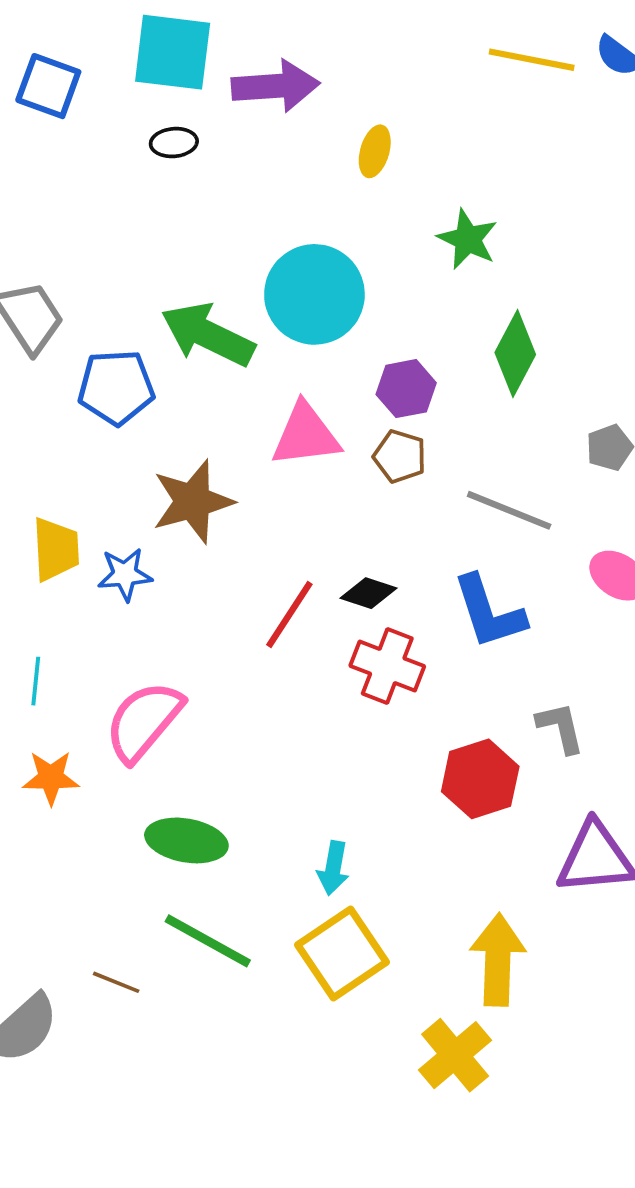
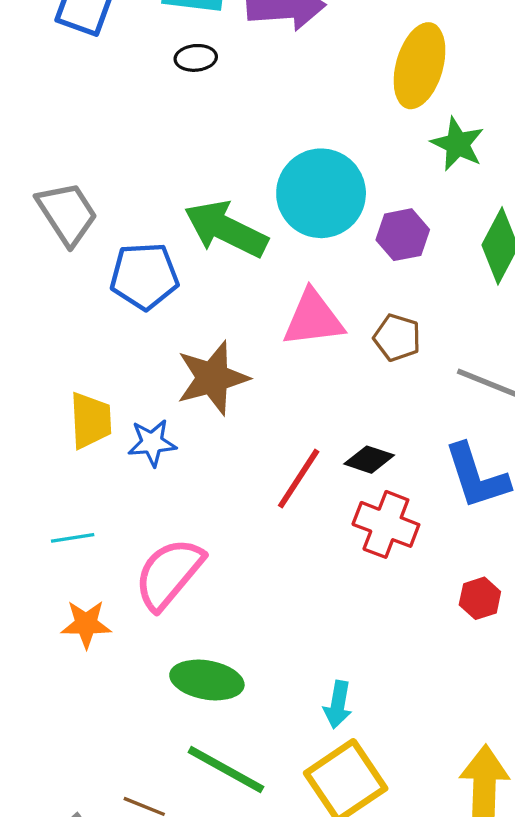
yellow ellipse: (375, 151) -> (420, 66), moved, size x1.8
purple hexagon: (406, 389) -> (403, 235), moved
cyan line: (36, 681) -> (73, 538), turned 75
red hexagon: (480, 779) -> (480, 598), moved, size x0.6

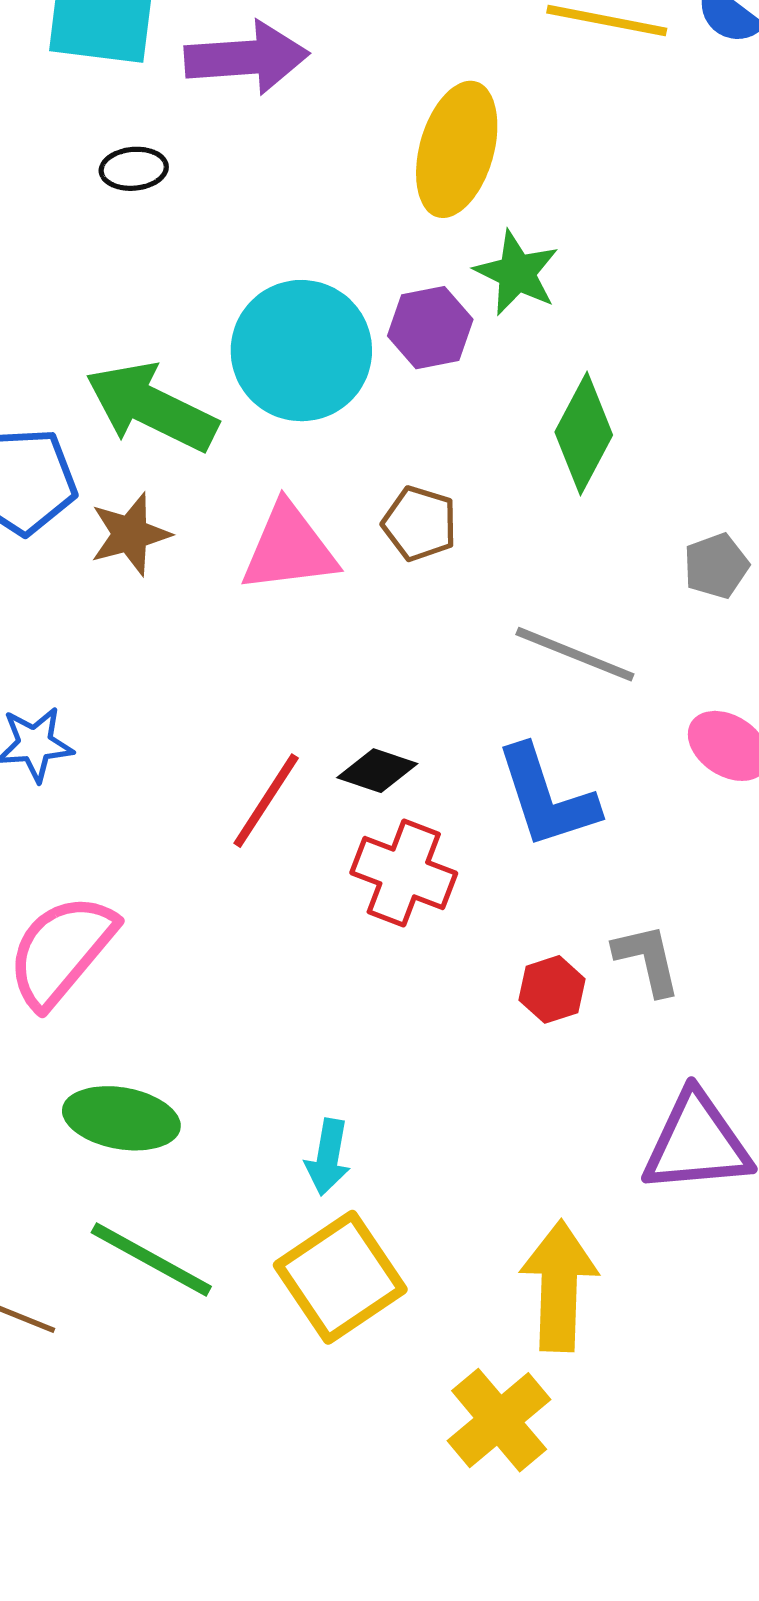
black ellipse: (196, 58) -> (134, 169), moved
purple hexagon: (403, 235) -> (430, 328), moved
brown pentagon: (397, 338) -> (420, 524), moved
brown star: (213, 378) -> (130, 534), moved, size x0.7

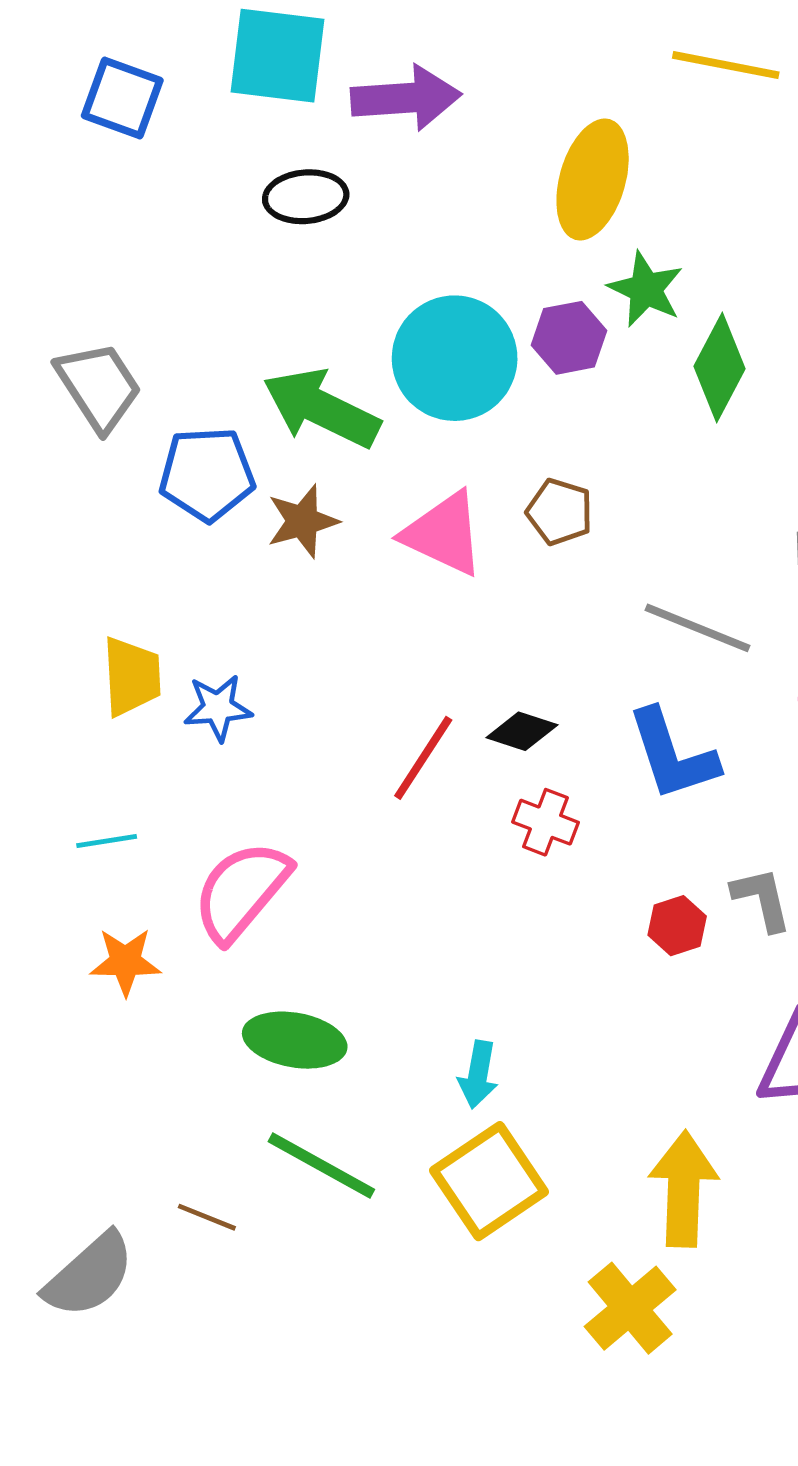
black ellipse: (134, 169) -> (306, 197), size x1.4
green diamond: (584, 434) -> (719, 368), moved
pink triangle: (289, 548) -> (444, 534), turned 32
red cross: (404, 873) -> (545, 822), size x0.7

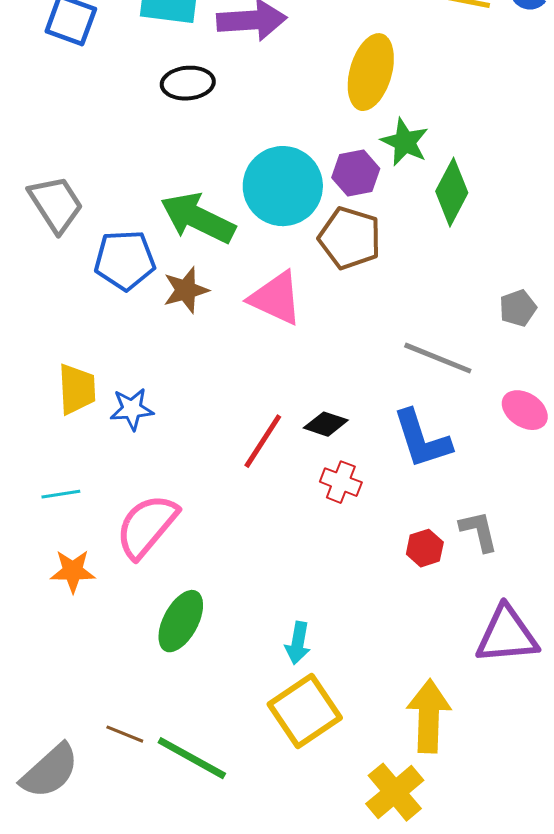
brown pentagon: (560, 512) -> (350, 238), moved, size x1.5
green ellipse: (295, 1040) -> (181, 621), turned -72
green line: (321, 1165) -> (192, 758), moved

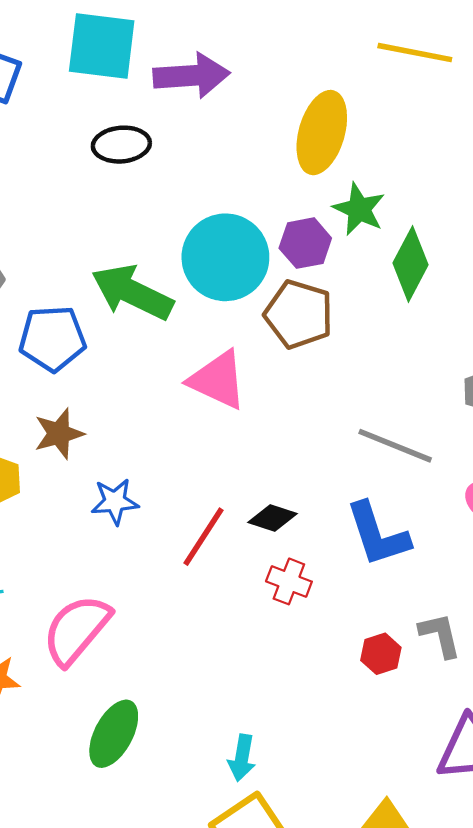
brown star: (186, 290) -> (59, 434), moved
blue star: (132, 409) -> (115, 502), moved

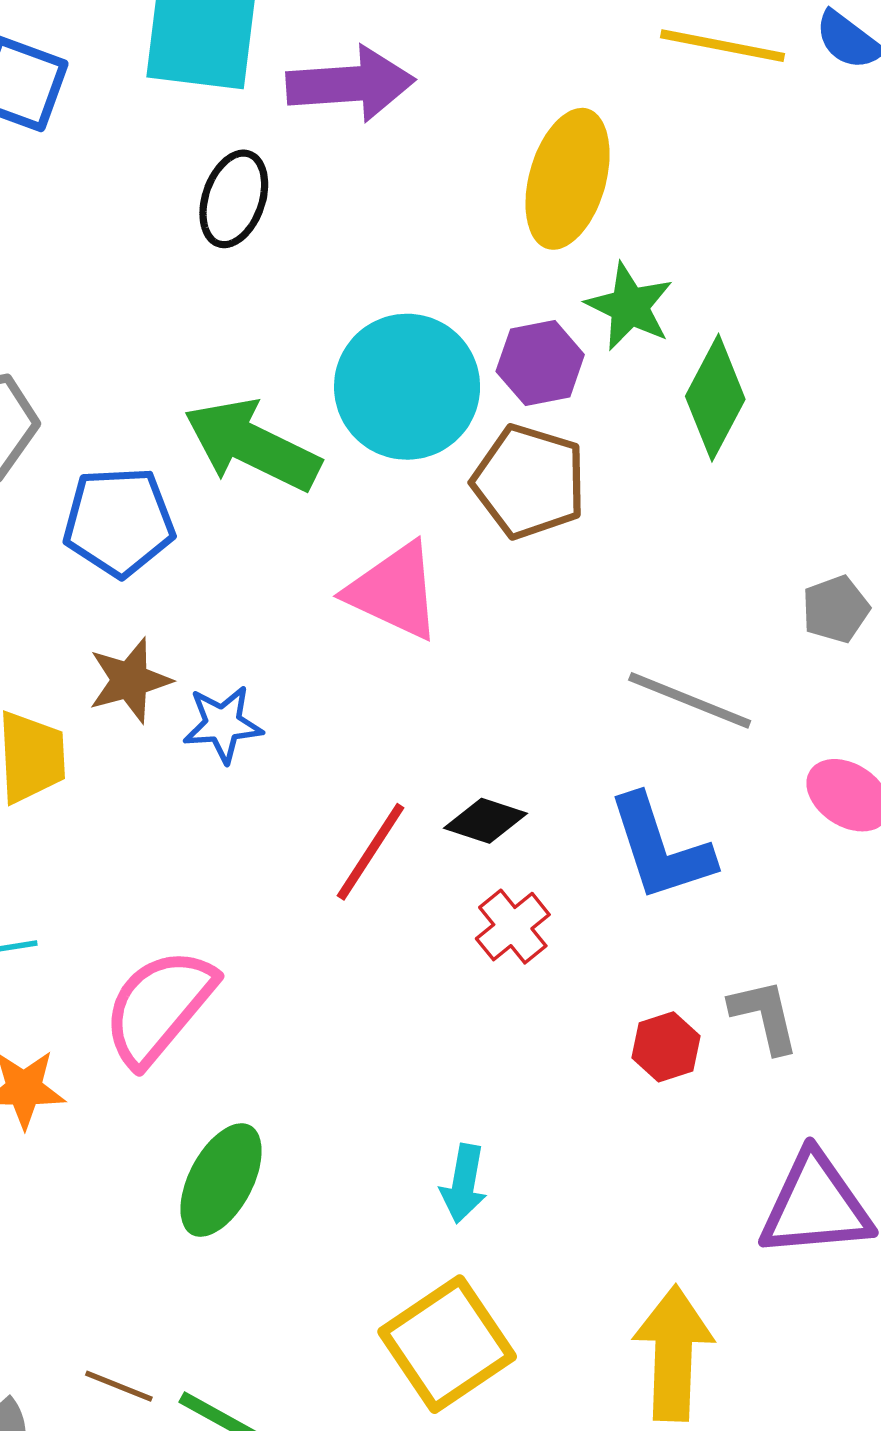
black ellipse: (121, 145) -> (234, 199), turned -66
blue star: (115, 502) -> (223, 724), moved
red cross: (289, 581) -> (513, 927), turned 30
cyan arrow: (242, 758) -> (464, 1184), moved

